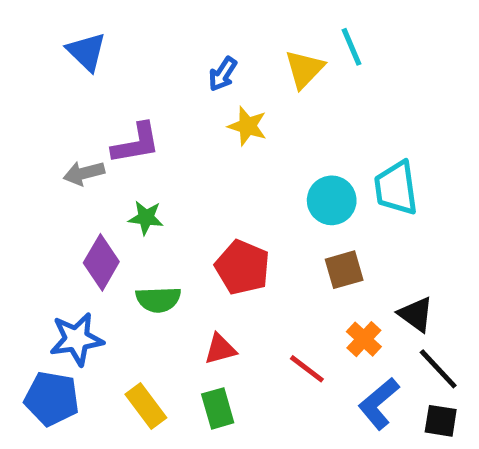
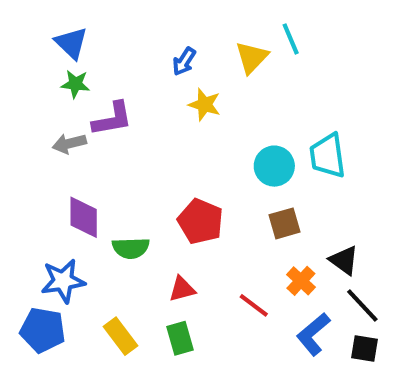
green star: (146, 218) -> (75, 84), moved
purple diamond: (101, 262) -> (84, 217), turned -30

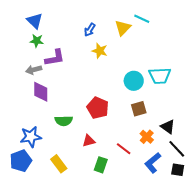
cyan line: (291, 39) -> (142, 19), turned -42
cyan trapezoid: (328, 156) -> (160, 76), turned -85
purple diamond: (84, 217) -> (41, 92), moved
blue pentagon: (43, 330) -> (21, 161), turned -30
green rectangle: (180, 338) -> (101, 165), moved, turned 35

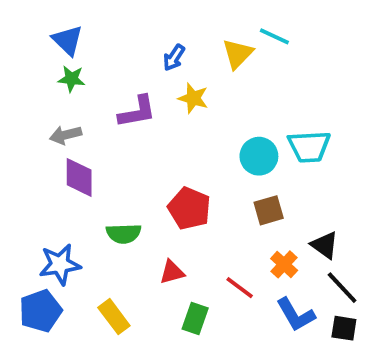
purple L-shape: (55, 58) -> (137, 112), moved
blue L-shape: (153, 163) -> (296, 315), turned -80

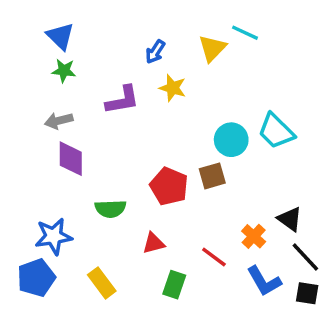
cyan trapezoid: (309, 147) -> (276, 131), turned 48
brown square: (269, 210) -> (212, 176), moved

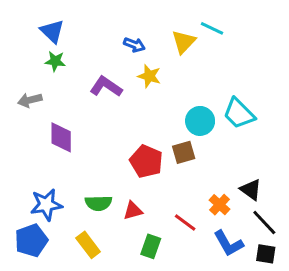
blue arrow: (155, 52) -> (134, 45), turned -102
purple L-shape: (123, 100) -> (106, 87), turned -136
gray arrow: (59, 121) -> (30, 100), moved
green semicircle: (110, 209) -> (99, 203), moved

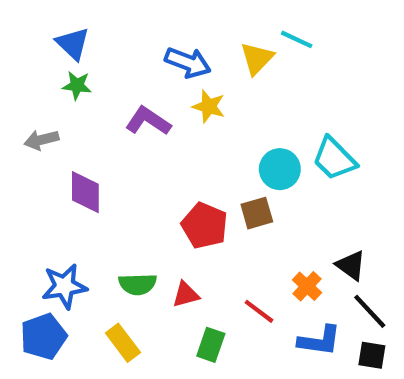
blue arrow: (134, 45) -> (188, 62), size x1.5
blue L-shape: (228, 243) -> (320, 341), turned -52

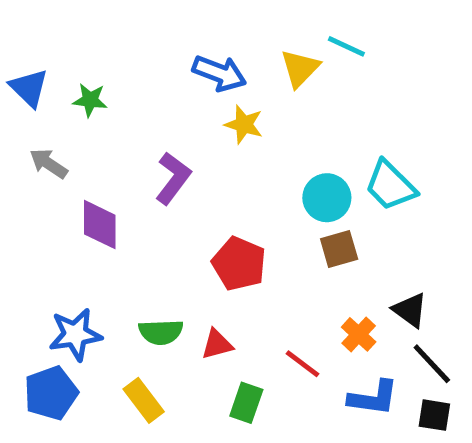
blue triangle: (73, 44) -> (29, 88), moved
purple L-shape: (148, 121) -> (173, 178), moved, turned 93
gray arrow: (41, 140) -> (48, 164), turned 48
brown square: (257, 213) -> (339, 249), moved

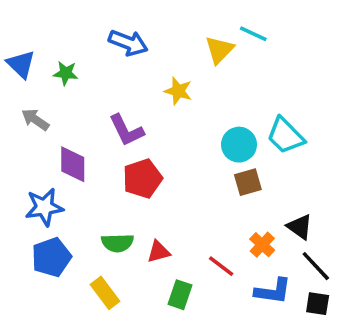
blue arrow: (219, 73) -> (128, 43), moved
purple L-shape: (173, 178) -> (126, 130), turned 117
red pentagon: (239, 264) -> (143, 179), moved, turned 30
blue star: (75, 334) -> (44, 207), moved
blue pentagon: (51, 393) -> (51, 257), moved

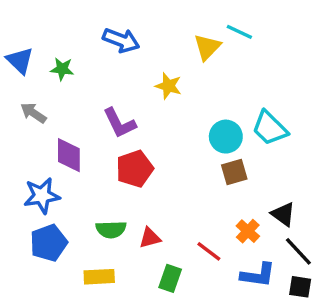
yellow rectangle: (105, 293) -> (99, 277), turned -56

